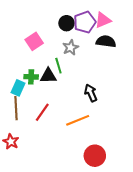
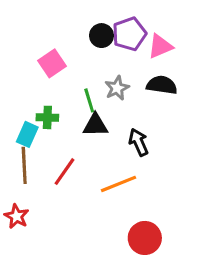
pink triangle: (103, 20) -> (160, 46), moved
black semicircle: (106, 41) -> (162, 85), moved
gray star: (71, 47) -> (117, 88), moved
black triangle: (48, 76) -> (95, 125), moved

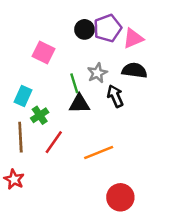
pink square: (52, 63) -> (43, 52), turned -30
green cross: (47, 117) -> (40, 115), moved, turned -36
cyan rectangle: (27, 134) -> (23, 96), moved
black arrow: (139, 142) -> (115, 96), moved

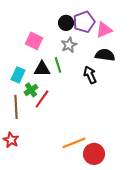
gray star: (97, 73) -> (69, 45), moved
black triangle: (79, 104) -> (42, 69), moved
red line: (54, 142) -> (42, 99), moved
orange line: (99, 152) -> (74, 143), moved

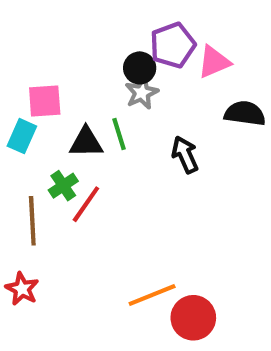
black circle: (66, 23) -> (140, 68), moved
pink square: (34, 41) -> (45, 101), moved, turned -30
black semicircle: (105, 55) -> (245, 113), moved
cyan rectangle: (18, 75) -> (22, 136), moved

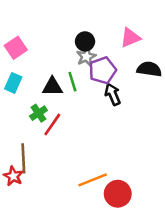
purple pentagon: (173, 45) -> (103, 70), moved
pink square: (45, 101) -> (16, 48), moved, turned -30
brown line: (32, 221) -> (23, 158), moved

